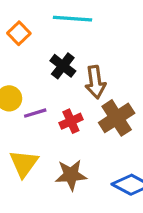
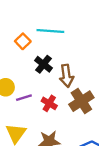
orange square: (19, 33) -> (23, 41), moved
red cross: (71, 121) -> (49, 103), turned -35

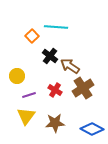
brown arrow: (66, 76) -> (70, 66), turned 132
purple line: (24, 98) -> (29, 95), moved

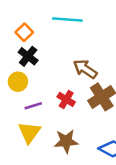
orange square: (32, 36) -> (24, 32), moved
black cross: (50, 56) -> (28, 56), moved

